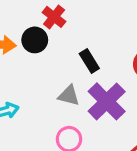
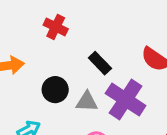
black circle: (35, 40) -> (55, 90), moved

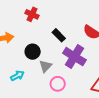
gray triangle: (87, 102) -> (45, 66), moved, turned -48

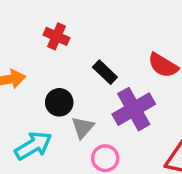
purple cross: (74, 57) -> (134, 109), turned 30
cyan arrow: (17, 76) -> (33, 146), size x1.5

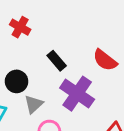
purple cross: (134, 109) -> (77, 94), turned -32

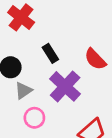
red cross: (20, 27) -> (21, 17), size x1.4

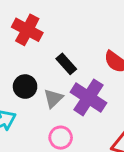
gray triangle: (23, 91) -> (53, 98), moved

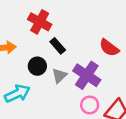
black rectangle: (66, 64) -> (58, 46), moved
pink circle: (61, 138) -> (90, 105), moved

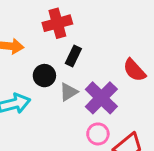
red cross: (40, 22) -> (57, 23), turned 35
black rectangle: (58, 46) -> (73, 56), turned 56

